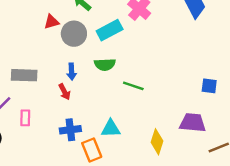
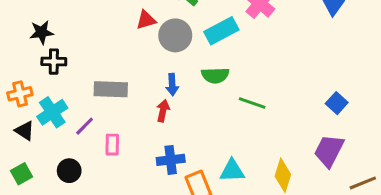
blue square: (209, 86) -> (337, 103), moved, turned 35
red arrow: (64, 92) -> (163, 111), turned -140
purple trapezoid: (193, 123) -> (329, 151), turned -68
cyan triangle: (111, 129) -> (232, 171), moved

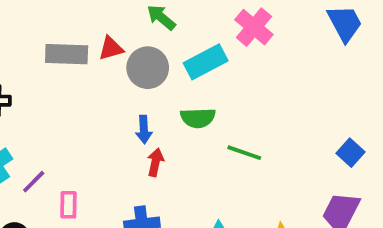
gray rectangle: (111, 89) -> (67, 54), moved
red arrow: (163, 111) -> (155, 162), moved

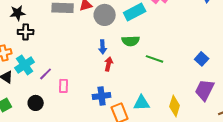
blue square: (351, 153) -> (202, 59), moved

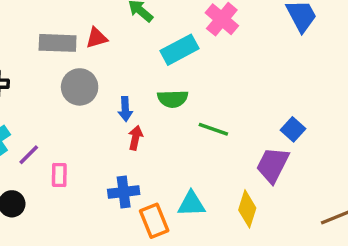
gray circle: (105, 15) -> (80, 87), moved
purple trapezoid: (205, 90) -> (273, 165), moved

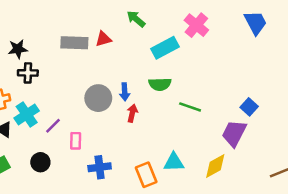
gray circle: (80, 87) -> (98, 98), moved
blue cross: (124, 192) -> (100, 167), moved
yellow diamond: (247, 209) -> (215, 166), turned 44

